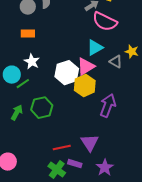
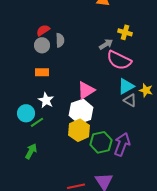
cyan triangle: (95, 48) -> (126, 86), moved
pink triangle: (86, 67) -> (86, 90), moved
yellow hexagon: (85, 86) -> (79, 130), moved
green hexagon: (42, 108) -> (101, 142), moved

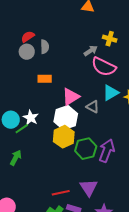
orange rectangle: (42, 72) -> (45, 79), moved
white star: (46, 100) -> (31, 118), moved
gray triangle: (130, 100) -> (93, 107), moved

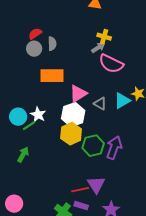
yellow cross: (110, 39) -> (104, 37), moved
orange rectangle: (45, 79) -> (52, 76), size x1.6
cyan triangle: (111, 93) -> (122, 101), moved
red line: (61, 193) -> (80, 190), moved

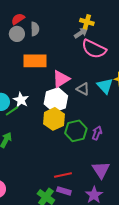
cyan triangle: (122, 101) -> (105, 86), turned -42
purple arrow: (114, 148) -> (97, 133), size x0.6
purple triangle: (96, 185) -> (101, 170), moved

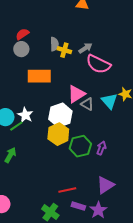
yellow cross: (87, 22) -> (64, 50), moved
gray semicircle: (35, 29) -> (54, 44), moved
pink triangle: (61, 79) -> (76, 94), moved
purple triangle: (101, 170) -> (105, 185), turned 30
purple rectangle: (64, 191) -> (78, 206), moved

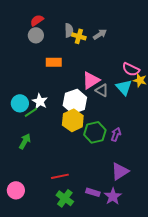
pink semicircle: (98, 64) -> (131, 69), moved, size x0.7
orange rectangle: (39, 76) -> (54, 62), size x0.7
red line: (67, 190) -> (60, 176), moved

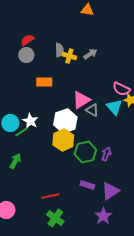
purple rectangle: (93, 192) -> (87, 185), moved

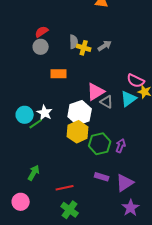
cyan triangle: (114, 107) -> (129, 99), turned 36
green arrow: (15, 161) -> (34, 173), moved
purple star: (103, 216) -> (131, 208), moved

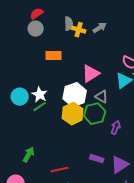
gray triangle: (107, 102) -> (102, 97), moved
green line: (36, 124) -> (40, 107), moved
green hexagon: (100, 144) -> (95, 114), moved

